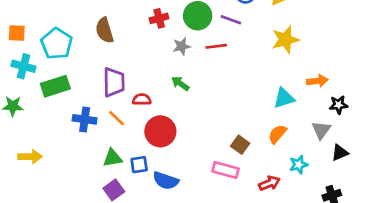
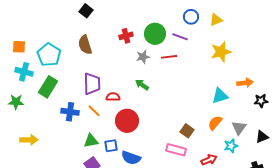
green rectangle: (55, 86) -> (48, 87), turned -40
gray triangle: (321, 130) -> (239, 128), moved

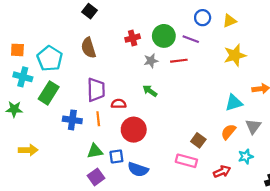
orange line: (94, 111) -> (98, 119), turned 40
gray triangle: (239, 128) -> (253, 126), moved

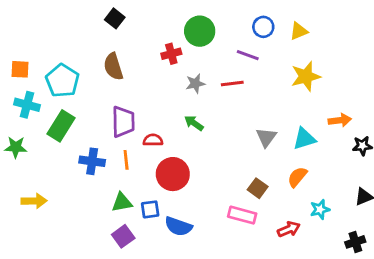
green circle: (164, 36) -> (200, 31), moved
gray triangle: (253, 126) -> (266, 137), moved

